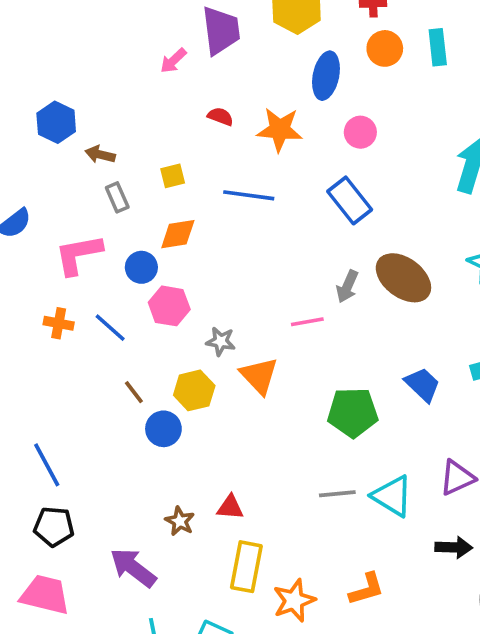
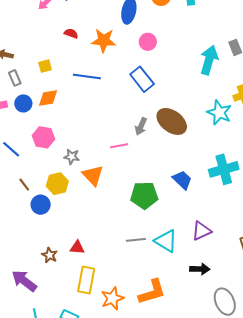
blue circle: (141, 267) -> (23, 103), moved
orange L-shape: (367, 589) -> (152, 292), size x1.4

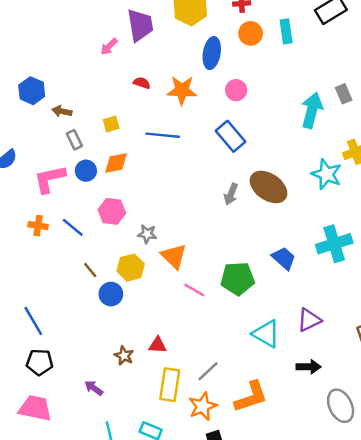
pink line: (119, 146) -> (194, 290), moved, turned 42
gray line: (136, 240) -> (208, 371), moved, turned -36
purple arrow: (24, 281) -> (94, 388), size x0.6

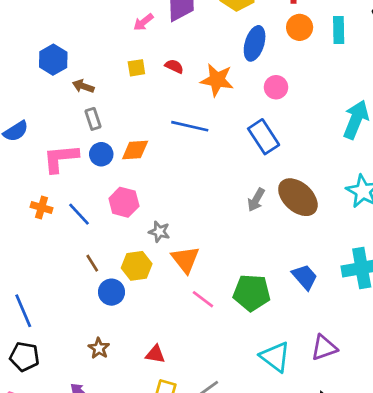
yellow square: (111, 124) -> (136, 68), moved
brown star: (124, 356) -> (99, 348), moved

